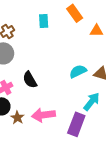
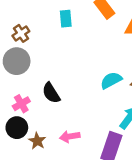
pink arrow: (43, 115) -> (70, 136), size x0.7

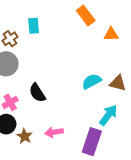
cyan rectangle: (66, 19) -> (34, 26), moved

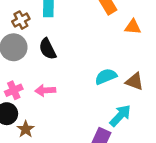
black semicircle: (37, 93) -> (48, 49), moved
pink arrow: (54, 132) -> (45, 90), moved

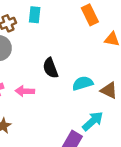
black semicircle: (48, 49) -> (50, 68), moved

